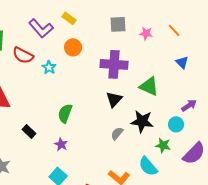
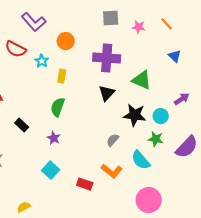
yellow rectangle: (69, 18) -> (62, 76), moved, turned 64
cyan circle: (176, 124) -> (161, 116), moved
gray semicircle: (117, 133) -> (113, 140), moved

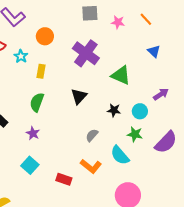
purple cross: (107, 58) -> (86, 53), turned 32
black triangle: (107, 93) -> (79, 96), moved
black star: (135, 115) -> (114, 110), size x0.6

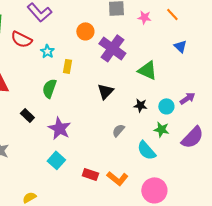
orange circle: (45, 36) -> (85, 31), moved
purple arrow: (161, 94) -> (187, 98), moved
green semicircle: (37, 102) -> (49, 88), moved
purple star: (33, 133) -> (59, 128), size x1.6
orange L-shape: (91, 166) -> (117, 178), moved

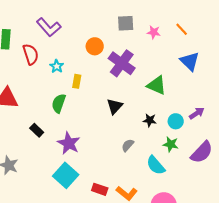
red semicircle: (21, 39) -> (31, 54), turned -135
blue triangle: (180, 46) -> (190, 61), size x1.5
cyan square: (56, 160) -> (66, 175), size x1.4

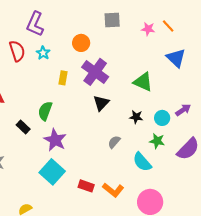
purple L-shape: (49, 27) -> (35, 24), turned 65
pink star: (154, 32) -> (148, 29), moved
purple cross: (122, 63) -> (95, 72), moved
cyan star: (57, 66) -> (43, 53), moved
green semicircle: (59, 103) -> (45, 111), moved

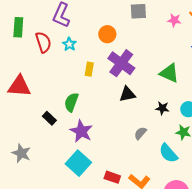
black triangle: (101, 103) -> (127, 94), turned 36

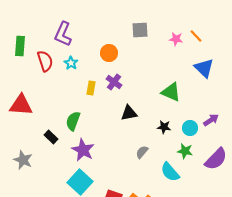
purple cross: (121, 63) -> (114, 82), moved, size x0.6
gray star: (21, 153) -> (23, 160), moved

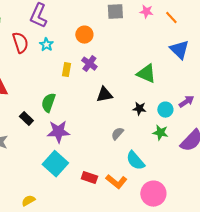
pink star: (176, 39) -> (146, 12), moved
purple star: (83, 150) -> (58, 132), turned -30
cyan semicircle: (170, 172) -> (135, 161), moved

